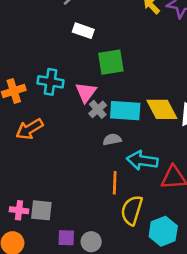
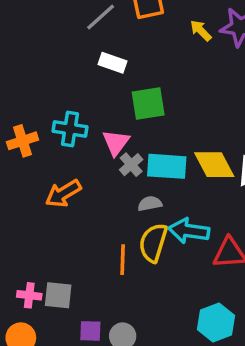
orange arrow: (30, 129) -> (63, 193), moved
orange line: (115, 183) -> (123, 260), moved
yellow semicircle: (132, 210) -> (153, 243), moved

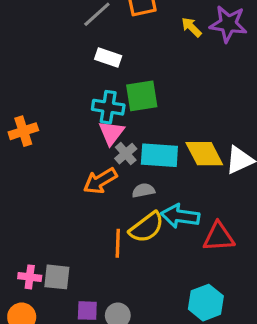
cyan cross: (70, 129) -> (108, 107), moved
orange arrow: (63, 193) -> (100, 181), moved
yellow semicircle: (153, 243) -> (147, 227), turned -144

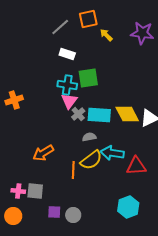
yellow arrow: (191, 27) -> (106, 35), moved
orange arrow: (100, 181) -> (43, 153), moved

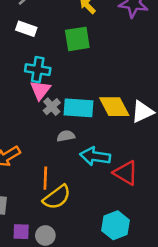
white rectangle: (67, 54) -> (26, 29), moved
green square: (88, 78) -> (77, 39), moved
yellow semicircle: (91, 160) -> (57, 197), moved
red triangle: (136, 166) -> (126, 173), turned 35

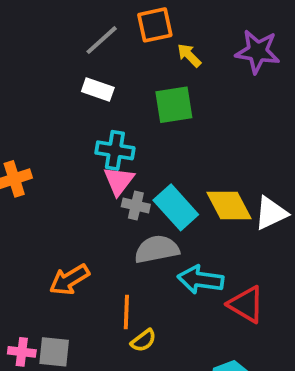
gray cross: (52, 107) -> (136, 206), turned -36
cyan rectangle: (79, 108) -> (176, 207), turned 44
gray semicircle: (66, 136) -> (157, 249), size x1.6
yellow semicircle: (57, 197) -> (143, 341), size x0.6

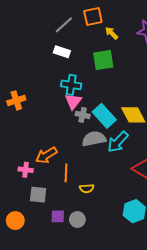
cyan arrow: (201, 280) -> (118, 142), moved, turned -55
orange line: (126, 312) -> (66, 173), moved
yellow semicircle: (143, 341) -> (87, 188), turned 32
pink cross: (22, 352) -> (26, 170), moved

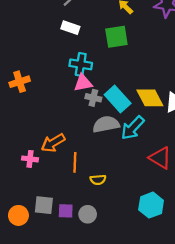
pink triangle: (73, 101) -> (83, 83), turned 42
gray square: (38, 195) -> (44, 205), moved

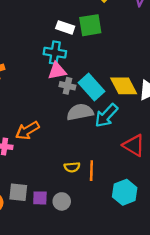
white rectangle: (70, 28) -> (65, 27), moved
orange line: (75, 162) -> (91, 171), moved

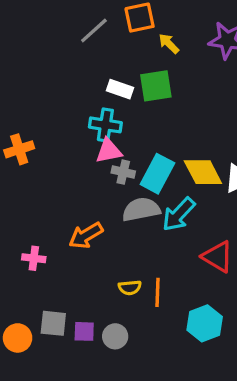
cyan rectangle: (91, 87) -> (157, 174), turned 70
orange arrow: (27, 130) -> (86, 235), moved

